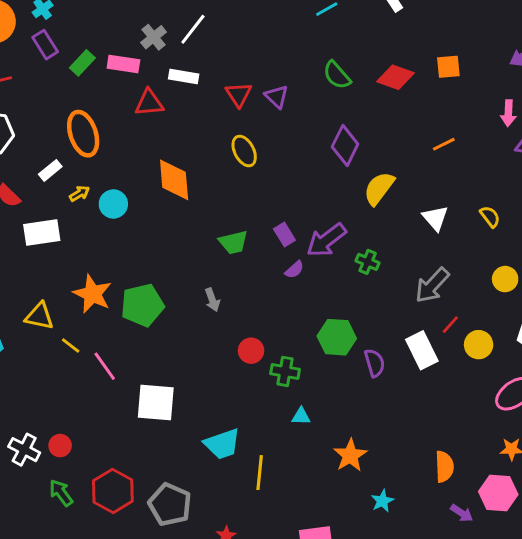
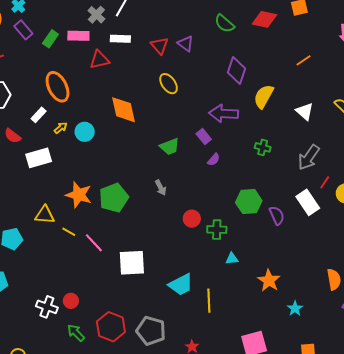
purple arrow: (326, 240) -> (224, 114), moved, turned 48

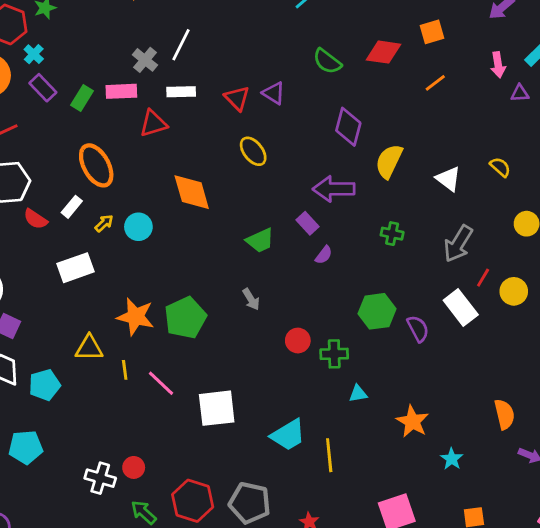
orange line: (304, 60) -> (435, 83), moved
red semicircle: (13, 136) -> (36, 219), moved
yellow line: (69, 232) -> (125, 370), turned 56

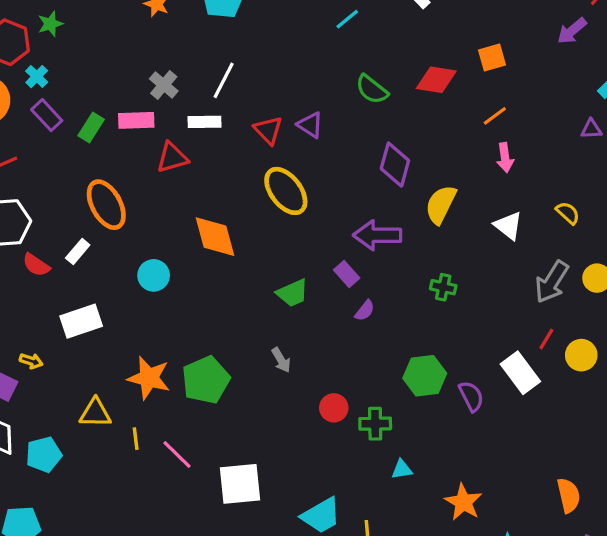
white line: (181, 45) -> (224, 80), moved
pink arrow: (498, 65) -> (505, 158), moved
yellow ellipse: (253, 151) -> (286, 191), size x1.4
yellow arrow: (104, 223) -> (31, 361), moved, turned 60
gray arrow: (458, 244) -> (552, 282), moved

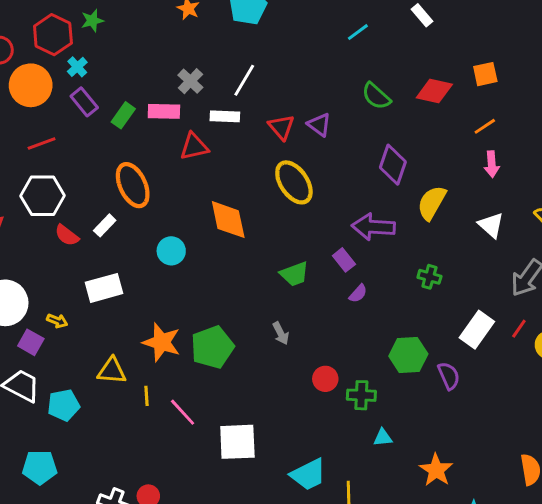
white rectangle: (520, 373) -> (477, 330), moved, turned 69

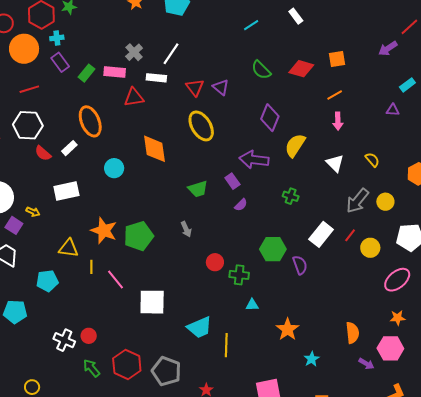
cyan cross: (77, 67) -> (57, 38), turned 32
cyan pentagon: (64, 405) -> (47, 281), moved

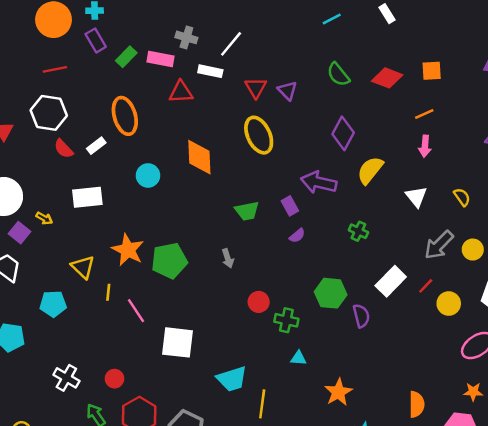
gray cross: (134, 52) -> (186, 37), turned -36
yellow triangle: (69, 248) -> (83, 267), turned 30
red circle: (89, 336) -> (114, 379), moved

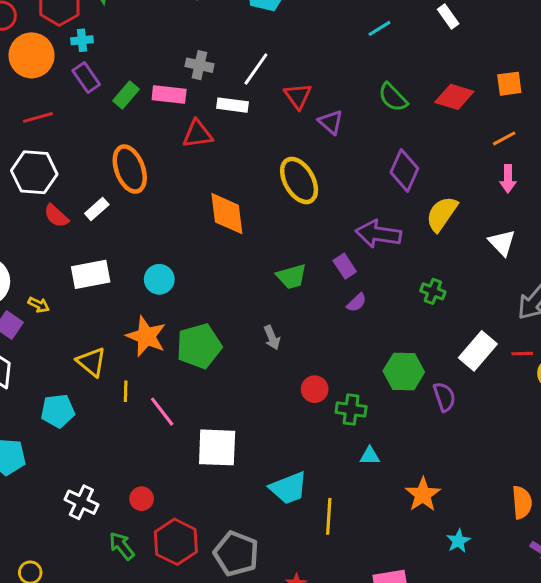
red triangle: (256, 88) -> (298, 96), moved
cyan circle: (148, 175) -> (159, 279), moved
red line: (426, 286) -> (522, 354), turned 49

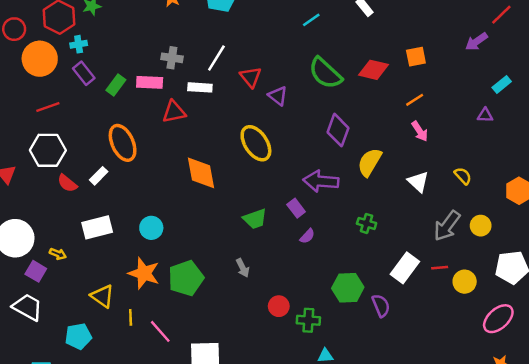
green semicircle: (393, 97) -> (325, 73), size x1.4
pink arrow: (508, 179) -> (420, 131), turned -30

